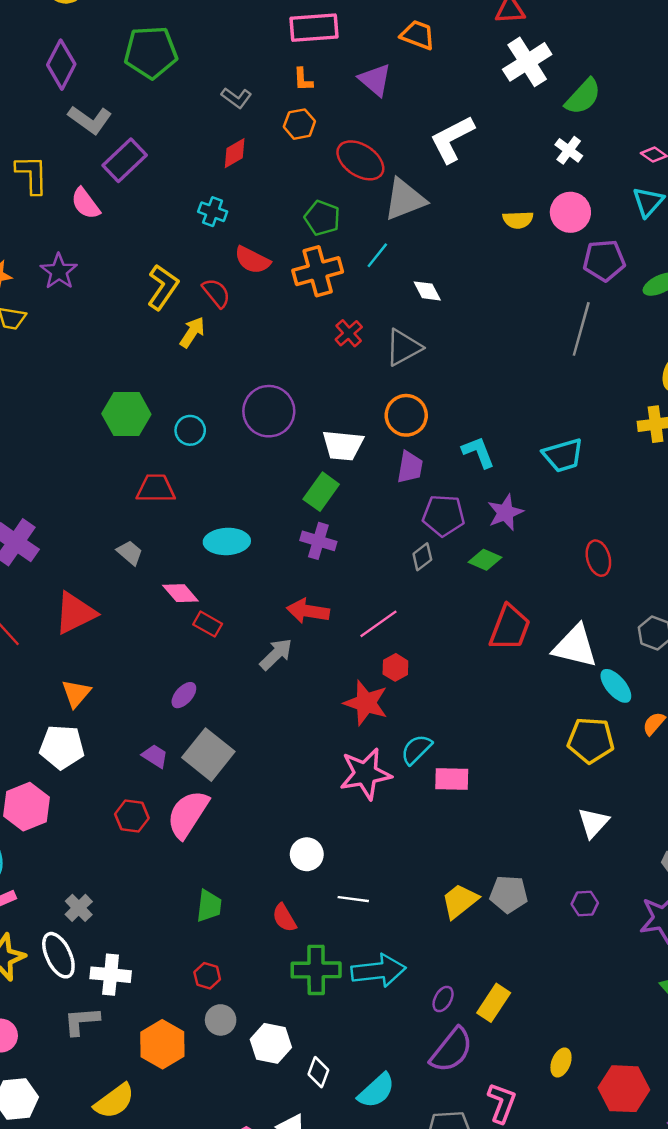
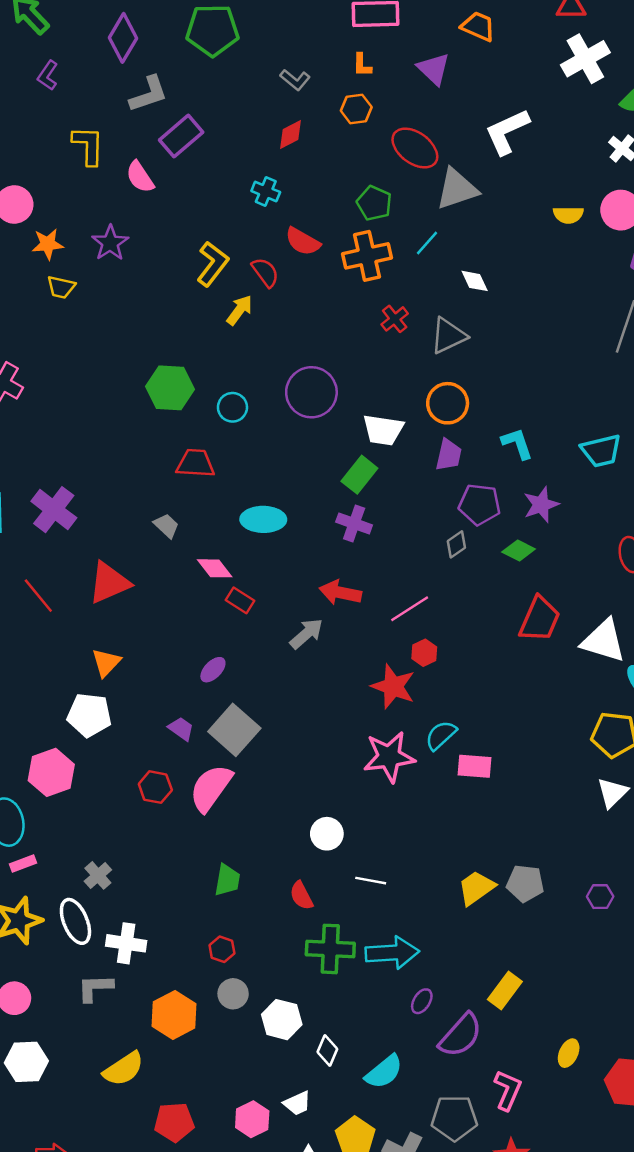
gray L-shape: (90, 120) -> (149, 94), turned -57
white triangle: (593, 823) -> (612, 793), moved
purple ellipse: (443, 999) -> (422, 1001), moved

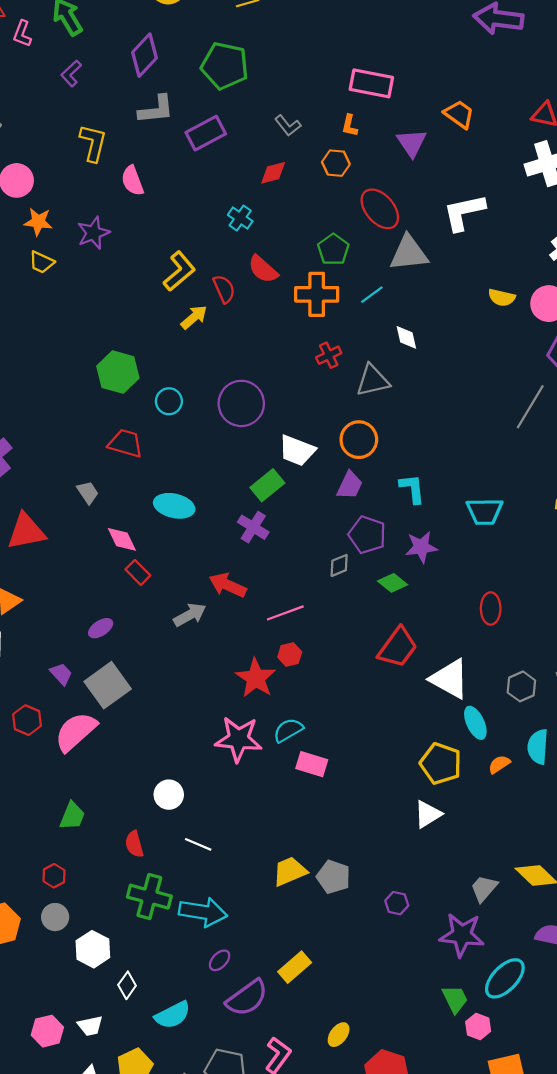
purple rectangle: (181, 136) -> (206, 133), moved

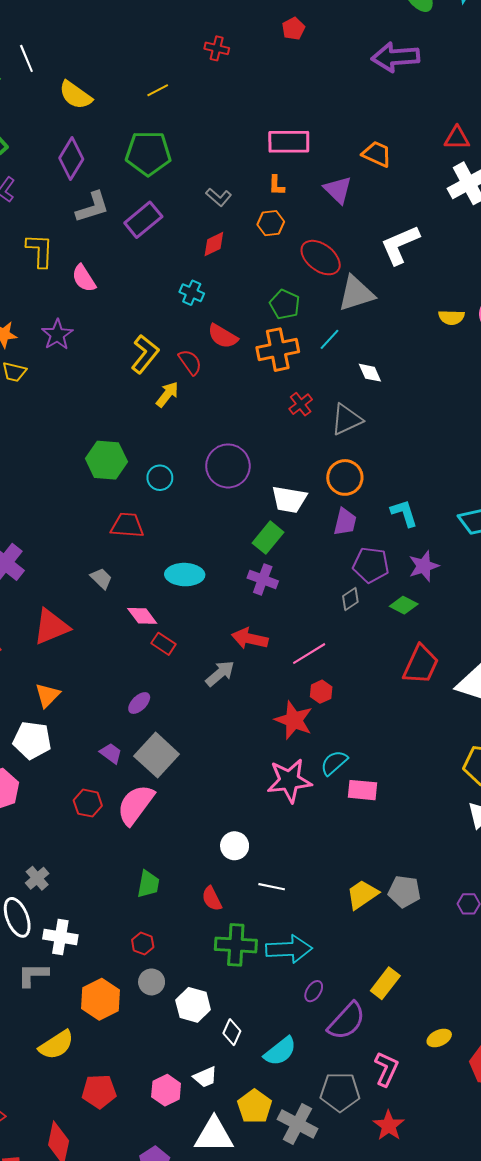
yellow ellipse: (339, 1035) -> (439, 1038), turned 40

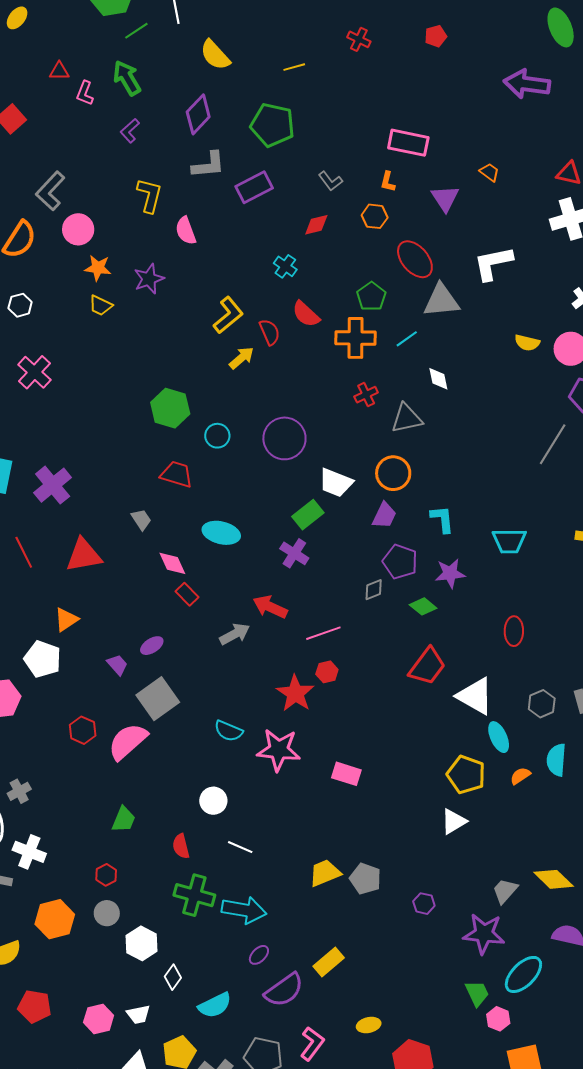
orange trapezoid: (377, 154) -> (489, 172), size x0.7
purple trapezoid: (111, 753) -> (117, 665), moved
cyan semicircle: (334, 763) -> (229, 731), moved, turned -128

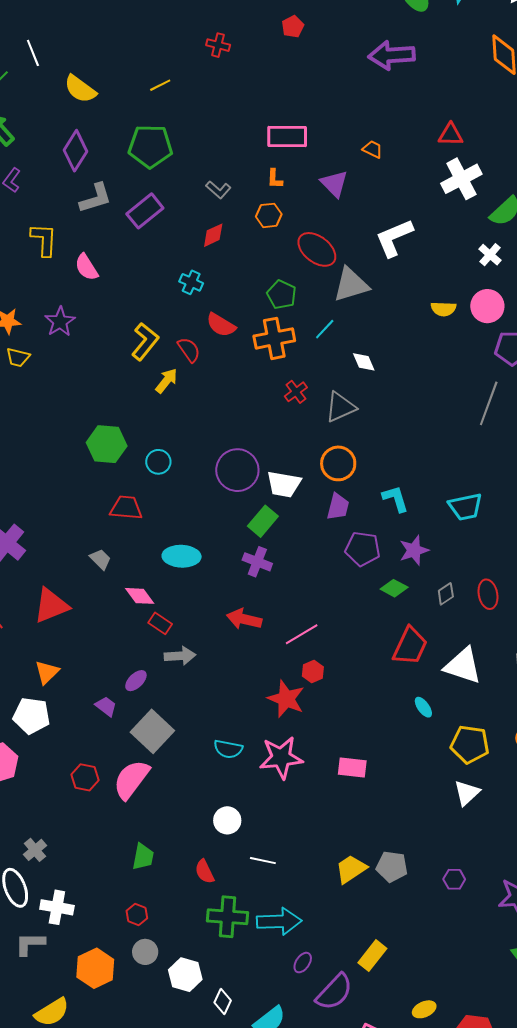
purple circle: (284, 438) -> (237, 470), moved
gray diamond: (374, 590) -> (446, 594), moved
gray arrow: (235, 634) -> (180, 656), moved, turned 36
cyan ellipse: (499, 737) -> (423, 707), moved, size x0.7

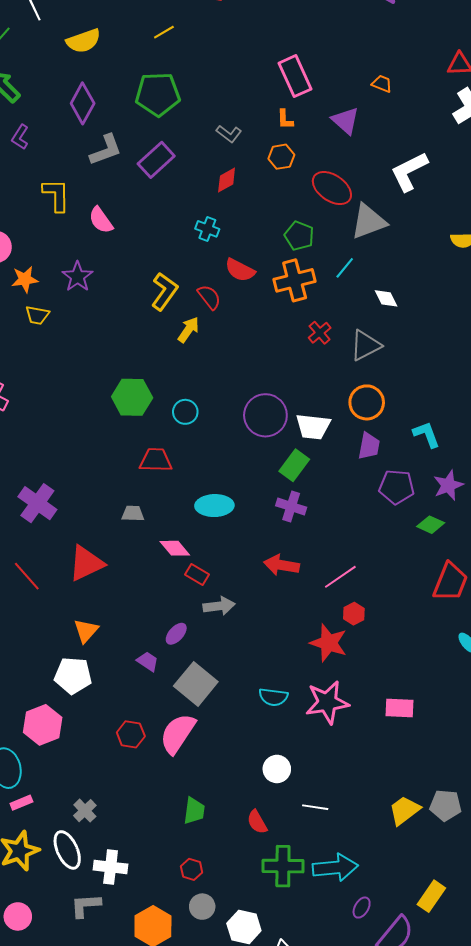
yellow semicircle: (80, 89) -> (84, 41), turned -52
pink rectangle: (287, 137) -> (295, 76), turned 69
gray trapezoid: (100, 559) -> (133, 514), turned -40

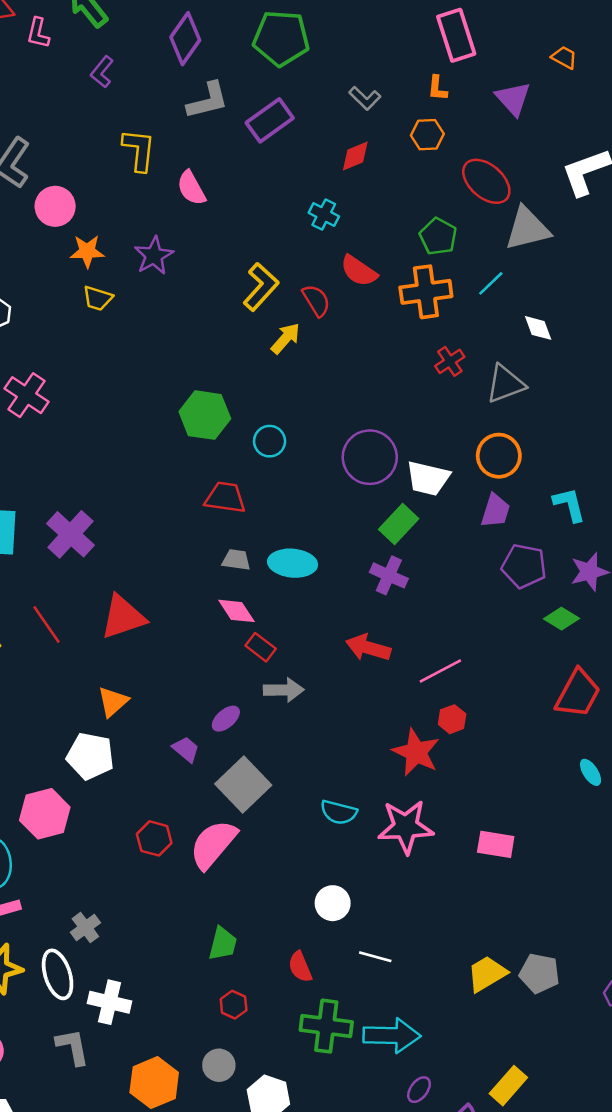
gray trapezoid: (133, 514) -> (236, 560), moved
red hexagon: (192, 869) -> (234, 1005), moved
gray L-shape: (86, 905) -> (73, 1047), turned 76

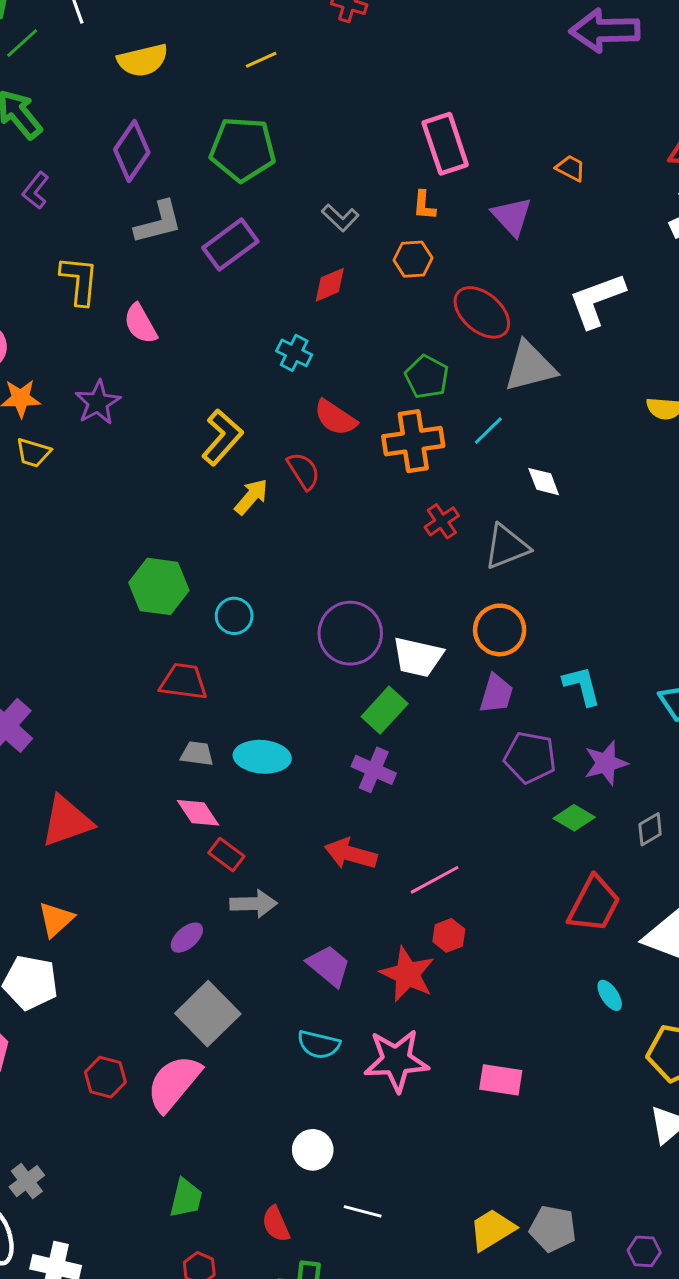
red semicircle: (316, 300) -> (303, 471), moved
purple trapezoid: (186, 749) -> (329, 966), moved, size x1.4

